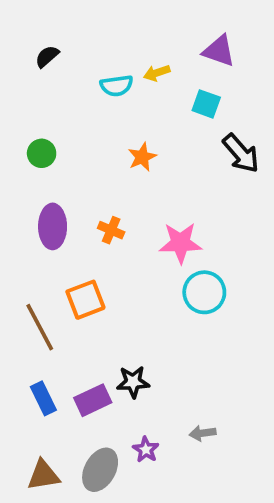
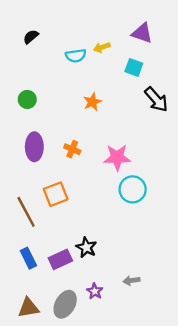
black star: (133, 382) -> (86, 247), turned 30

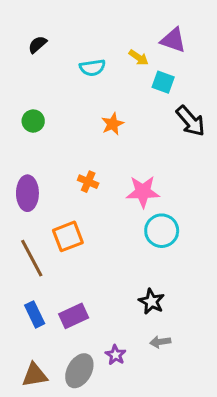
yellow arrow: (102, 47) -> (139, 58), moved, turned -126
purple ellipse: (34, 147) -> (27, 193), moved
black star: (86, 247) -> (152, 301), moved

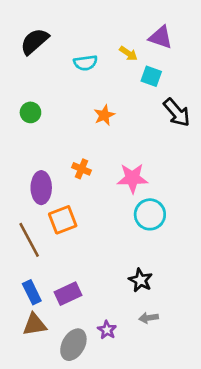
black semicircle: (38, 45) -> (34, 41), size x1.6
purple ellipse: (27, 193) -> (41, 188), moved
brown triangle: (35, 375) -> (34, 325), moved

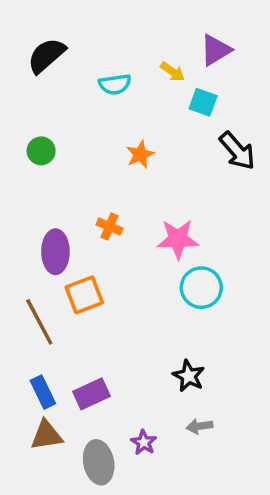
purple triangle: (161, 37) -> (216, 50), turned -50
gray ellipse: (73, 345) -> (99, 462), turned -40

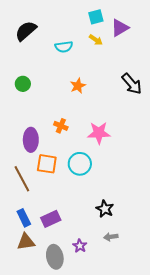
cyan square: (203, 102) -> (96, 17), moved, turned -35
cyan circle: (201, 288) -> (80, 164), moved
orange square: (84, 295) -> (47, 164), turned 30

